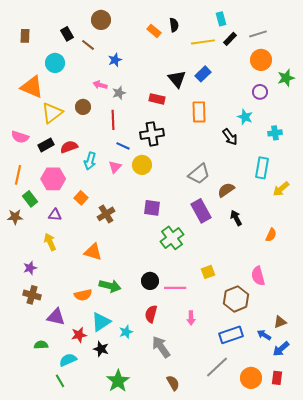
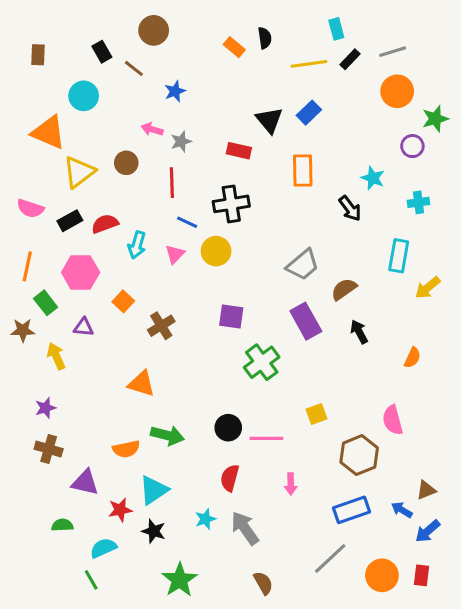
purple circle: (260, 92) -> (412, 146), moved
yellow arrow: (50, 242) -> (56, 356), moved
cyan star: (126, 332) -> (205, 519), moved

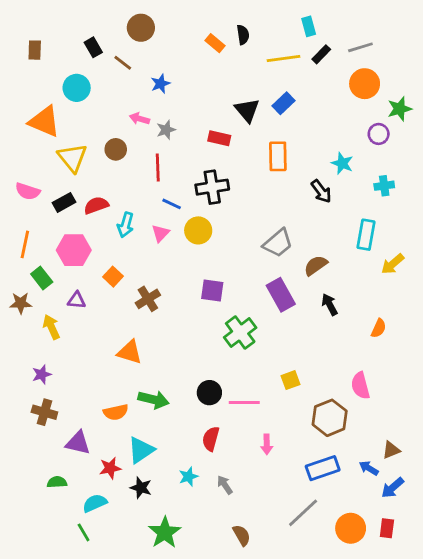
yellow triangle: (79, 172) -> (72, 158), turned -32
gray arrow: (245, 528) -> (225, 485), size x0.6

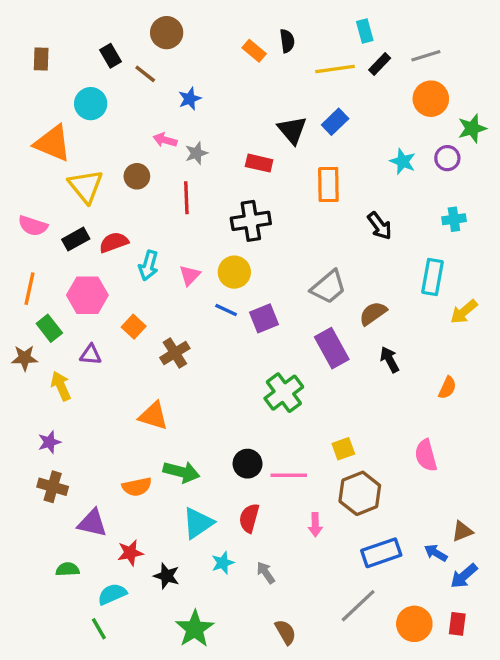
cyan star: (342, 163) -> (403, 161), moved
blue line: (172, 204) -> (226, 310), moved
purple square: (212, 291) -> (264, 318), moved, turned -30
brown hexagon: (330, 418) -> (360, 493), moved
cyan triangle: (141, 450) -> (198, 523), moved

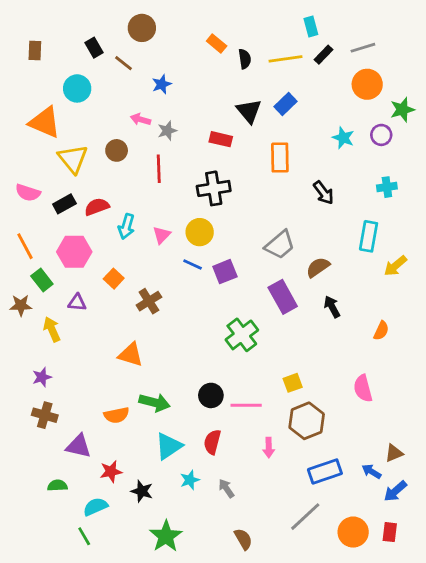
black semicircle: (287, 41) -> (245, 59), moved
orange line: (30, 289) -> (25, 246), turned -40

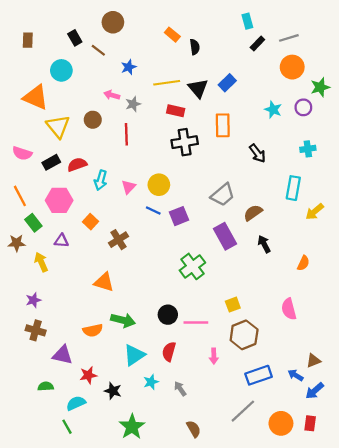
yellow line: (286, 59) -> (167, 83), moved
black cross: (214, 188) -> (185, 142), moved

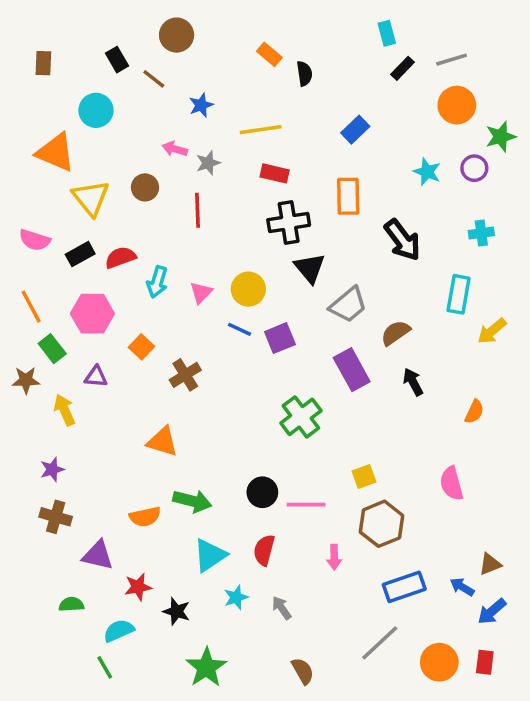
black triangle: (198, 88) -> (310, 268), moved
black arrow: (257, 153) -> (403, 240), size x1.4

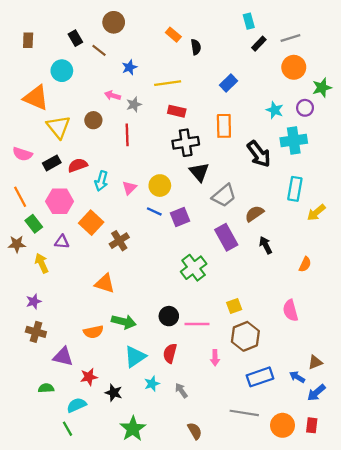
cyan cross: (481, 233) -> (294, 140), moved, size x1.6
orange square: (141, 347) -> (91, 223), size x1.5
gray line: (380, 643) -> (244, 413), turned 52

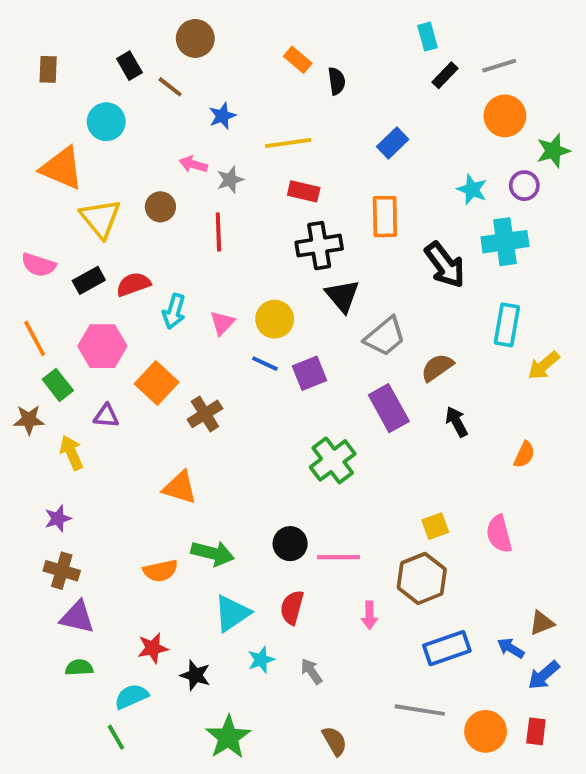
yellow square: (234, 306) -> (435, 526), moved
purple triangle: (63, 357) -> (77, 617), moved

